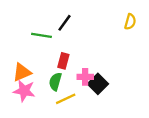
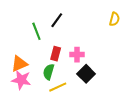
green line: (41, 35) -> (36, 31), turned 60
pink cross: (85, 77) -> (77, 55), moved

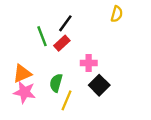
yellow semicircle: (114, 19) -> (117, 14), moved
red rectangle: (56, 54) -> (62, 43), moved, turned 32
yellow line: (58, 87) -> (67, 100), turned -42

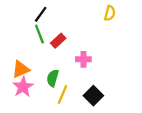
black line: (65, 23) -> (41, 14), moved
black square: (99, 85) -> (93, 96), moved
pink star: (24, 92) -> (23, 87), turned 30

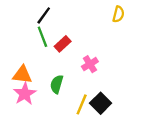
pink cross: (83, 59) -> (90, 64), turned -32
orange triangle: (21, 69) -> (22, 75), turned 30
yellow line: (63, 95) -> (82, 104), moved

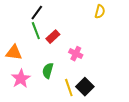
pink cross: (90, 64) -> (76, 54), turned -32
orange triangle: (22, 75) -> (14, 53), moved
yellow line: (82, 104) -> (69, 88), turned -42

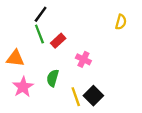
yellow semicircle: (100, 12) -> (121, 22), moved

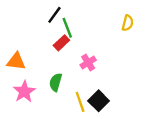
black line: (41, 14) -> (54, 15), moved
green line: (39, 34) -> (67, 28), moved
pink cross: (83, 59) -> (88, 62), turned 32

